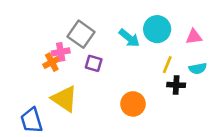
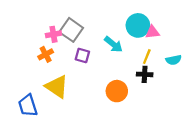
pink triangle: (194, 37) -> (152, 32), moved
cyan arrow: (129, 38) -> (113, 44), moved
pink cross: (61, 52) -> (53, 34), moved
black cross: (176, 85) -> (145, 74), moved

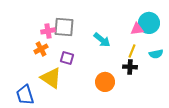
cyan circle: (138, 25) -> (149, 23), moved
gray square: (71, 30) -> (64, 27), turned -30
purple square: (82, 55) -> (67, 58), moved

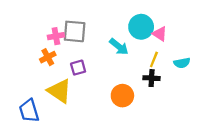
cyan circle: (149, 23) -> (141, 27), moved
pink triangle: (137, 29) -> (160, 34), turned 40
purple square: (67, 58) -> (78, 68), turned -32

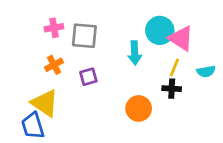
pink triangle: (160, 34) -> (181, 38), size x1.5
pink cross: (56, 36) -> (54, 28), moved
cyan arrow: (119, 47) -> (135, 53), turned 48
yellow triangle: (59, 91) -> (45, 103), moved

